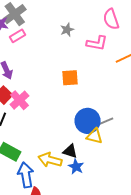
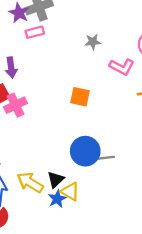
yellow triangle: (94, 136) -> (70, 191), moved
black triangle: (70, 151) -> (56, 180), turned 42

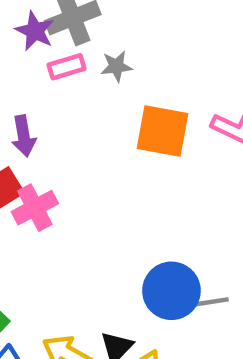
gray star: (93, 42) -> (116, 66), moved
orange square: (80, 97) -> (162, 131), moved, size x1.4

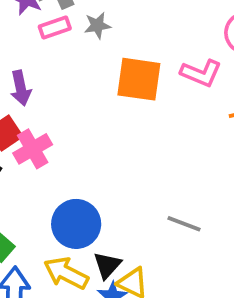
blue circle: (171, 291) -> (76, 224), moved
gray line: (208, 302) -> (184, 224), turned 32

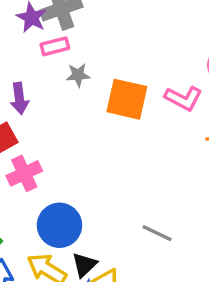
gray star: (97, 25) -> (78, 75), moved
pink cross: (33, 149) -> (24, 173), moved

